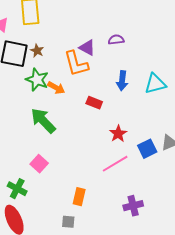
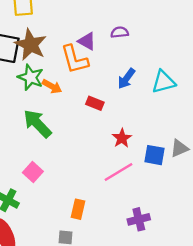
brown star: (37, 51) -> (31, 45), size x2.0
blue arrow: (122, 81) -> (126, 78), turned 30
blue square: (147, 149) -> (155, 155), turned 36

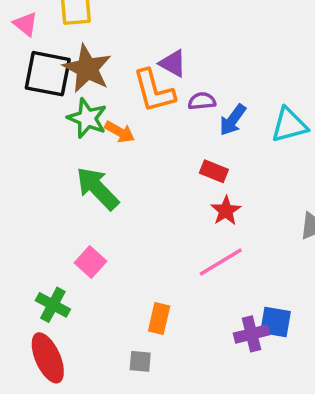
purple semicircle: (120, 32) -> (202, 101), moved
red rectangle: (95, 103) -> (214, 171), moved
blue square: (155, 155) -> (275, 322), moved

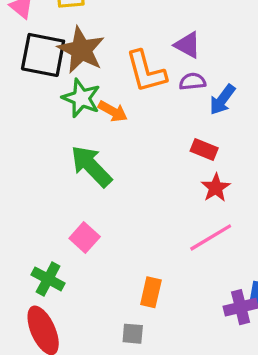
purple triangle: (173, 63) -> (187, 45), moved

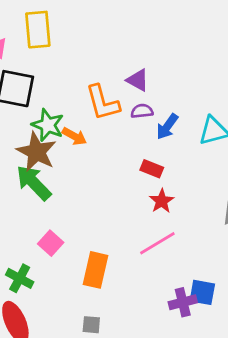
brown star: (81, 50) -> (36, 152), moved
green arrow: (91, 166) -> (34, 183), moved
orange rectangle: (151, 292) -> (96, 270), moved, size x1.4

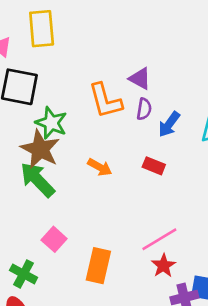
purple semicircle: (142, 111) -> (144, 109), turned 105
orange arrow: (74, 136) -> (100, 167), moved
red star: (162, 201) -> (164, 266), moved

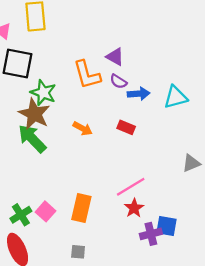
purple semicircle: (144, 109) -> (118, 81), turned 114
blue arrow: (169, 124) -> (139, 94), turned -130
pink square: (54, 239) -> (46, 211), moved
green cross: (24, 274) -> (21, 215), turned 30

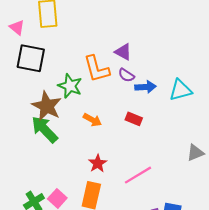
green star: (43, 93) -> (70, 86), moved
red star: (134, 208) -> (98, 163), moved

